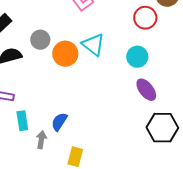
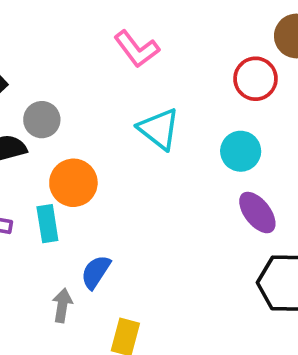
gray circle: (40, 40) -> (42, 120), moved
orange circle: (65, 54) -> (73, 183), moved
cyan rectangle: (22, 121) -> (47, 224), moved

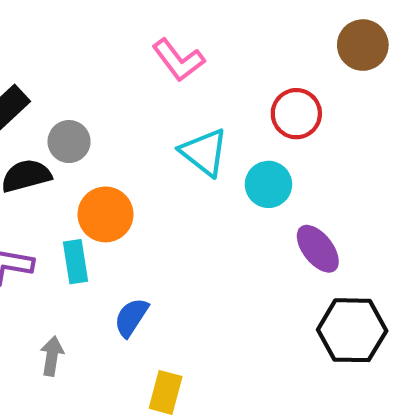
red circle: (256, 79) -> (296, 114), moved
cyan circle: (241, 151) -> (268, 184), moved
gray arrow: (62, 305) -> (52, 356), moved

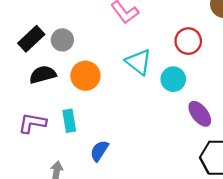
gray circle: (69, 142) -> (62, 40), moved
orange circle: (105, 214) -> (85, 76), moved

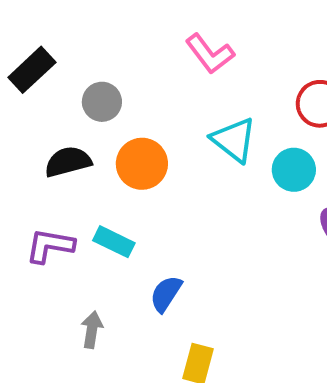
black rectangle: (31, 39) -> (32, 70), moved
cyan rectangle: (69, 121) -> (114, 242), turned -55

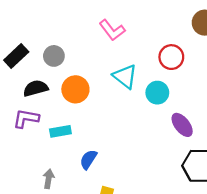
black rectangle: (32, 70) -> (16, 56), moved
cyan rectangle: (114, 242) -> (60, 131), turned -36
purple L-shape: (50, 246) -> (26, 118), moved

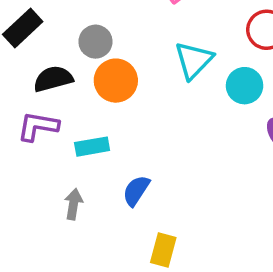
gray circle: (54, 56) -> (95, 42), moved
cyan triangle: (125, 76) -> (194, 60), turned 36
gray arrow: (49, 179) -> (73, 204), moved

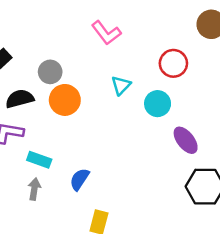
cyan triangle: (194, 60) -> (121, 85), size x0.7
cyan rectangle: (92, 147) -> (39, 160), moved, turned 30

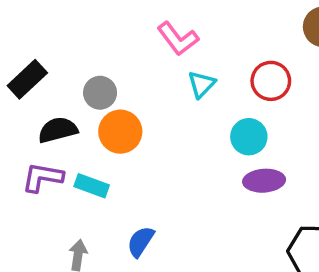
cyan triangle: (121, 85) -> (201, 84), moved
purple ellipse: (186, 140) -> (264, 181), moved, turned -56
cyan rectangle: (39, 160) -> (92, 186), moved

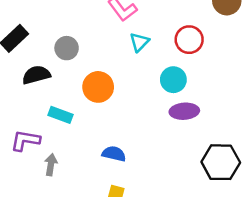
orange circle: (120, 132) -> (98, 87), moved
purple L-shape: (43, 177) -> (25, 140), moved
blue semicircle: (141, 242) -> (114, 154), moved, turned 70

